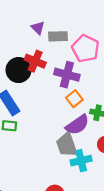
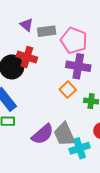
purple cross: (67, 75) -> (78, 66), moved
purple semicircle: (77, 125) -> (43, 134), moved

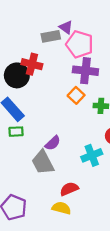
purple triangle: (27, 25) -> (66, 27), moved
purple semicircle: (43, 134) -> (53, 143), size x0.7
gray trapezoid: (64, 134) -> (43, 162), moved

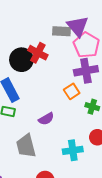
purple triangle: (66, 27) -> (78, 26), size x1.6
purple cross: (85, 71) -> (86, 71), turned -30
purple semicircle: (53, 143) -> (46, 119), moved

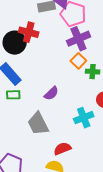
orange square: (72, 91) -> (78, 61), moved

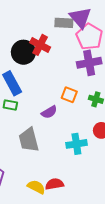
orange square: (78, 61) -> (69, 95), moved, turned -35
red semicircle: (62, 149) -> (55, 184), moved

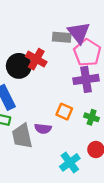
purple semicircle: (49, 112) -> (43, 129), turned 35
gray trapezoid: (29, 140) -> (22, 136), moved
cyan cross: (76, 144) -> (70, 162), turned -30

